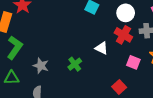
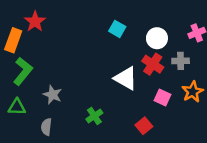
white triangle: (101, 48) -> (126, 78), size x1.5
green cross: (75, 64) -> (94, 116), moved

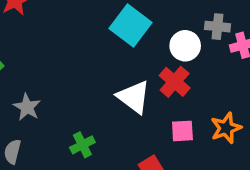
cyan square: (117, 29) -> (130, 25), size x1.6
gray cross: (181, 61) -> (217, 27), moved
pink square: (163, 98) -> (182, 131), turned -35

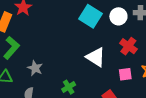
white circle: (185, 46) -> (118, 16), moved
red cross: (175, 82) -> (128, 46), moved

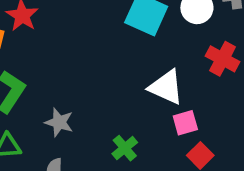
pink square: (125, 74) -> (185, 123), moved

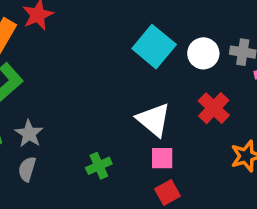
gray star: (59, 122) -> (29, 134), moved

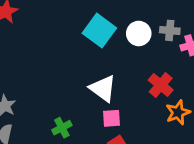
red cross: (214, 108) -> (161, 85), moved

